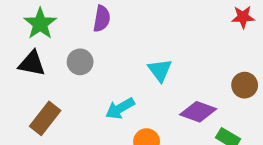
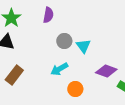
gray circle: (80, 62) -> (64, 41), moved

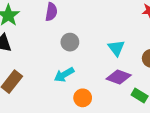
cyan triangle: (83, 46) -> (116, 48), moved

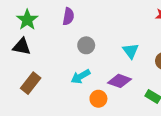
purple diamond: (119, 77) -> (120, 81), moved

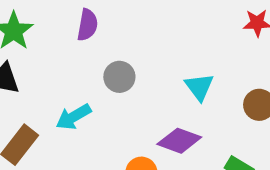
cyan arrow: (81, 76) -> (73, 117), moved

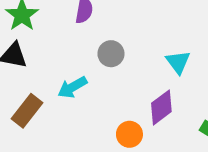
purple diamond: (179, 141) -> (161, 107), turned -57

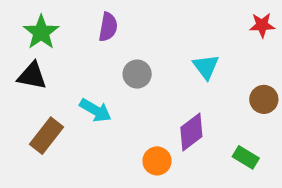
cyan triangle: (178, 62) -> (206, 67), moved
cyan arrow: (72, 87) -> (95, 110), turned -120

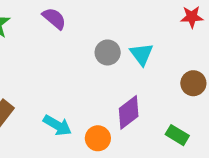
purple semicircle: (108, 27) -> (54, 18), turned -60
gray circle: (137, 74) -> (108, 52), moved
cyan arrow: (95, 110) -> (57, 125), moved

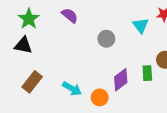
cyan triangle: (142, 54) -> (141, 25), moved
green rectangle: (177, 135) -> (147, 73), moved, turned 56

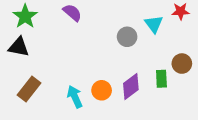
gray circle: (106, 39) -> (127, 37), moved
cyan arrow: (72, 89) -> (75, 97), turned -144
orange circle: (100, 97) -> (102, 90), moved

